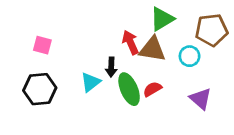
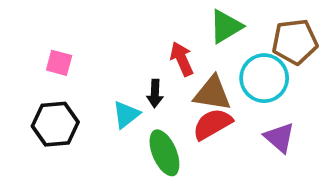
brown triangle: (152, 49) -> (212, 93), moved
cyan circle: (190, 56) -> (264, 78), size x1.6
green ellipse: (129, 89) -> (164, 153), moved
red semicircle: (152, 89) -> (212, 124), size x1.5

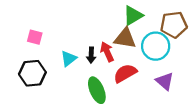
red arrow: (182, 59) -> (107, 52), moved
brown triangle: (212, 93) -> (125, 38), moved
cyan triangle: (126, 115) -> (69, 59), moved

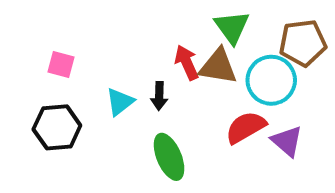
green triangle: (133, 16) -> (232, 27), turned -35
red arrow: (107, 52) -> (187, 63), moved
red semicircle: (125, 73) -> (246, 127), moved

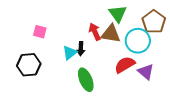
brown pentagon: (303, 43) -> (154, 22), turned -30
pink square: (61, 64) -> (40, 32), moved
cyan triangle: (120, 102) -> (70, 53), moved

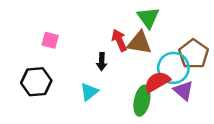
brown pentagon: (154, 22) -> (194, 54), moved
cyan circle: (138, 41) -> (173, 68), moved
cyan triangle: (70, 53) -> (89, 92), moved
green ellipse: (86, 80) -> (142, 101), moved, turned 35

